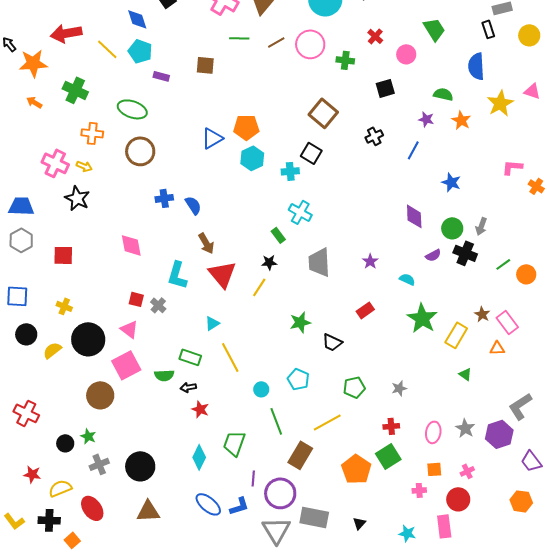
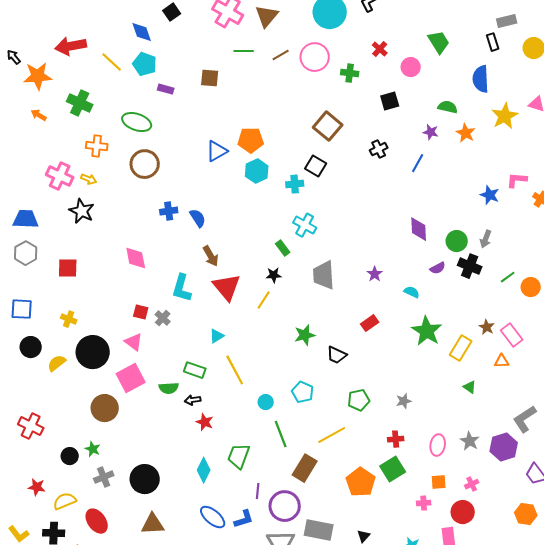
blue star: (451, 182) -> (490, 195), moved

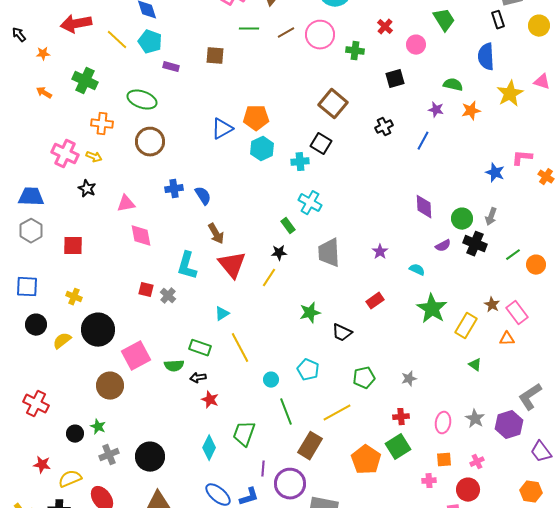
orange star: (38, 76) -> (43, 54), size x0.5
orange star: (466, 133) -> (471, 111), turned 30
black star: (82, 211) -> (87, 189), size x0.7
pink triangle: (134, 342) -> (126, 204), moved, turned -48

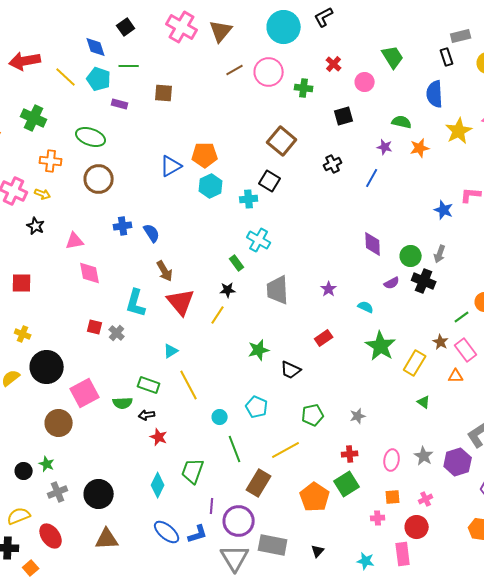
green line: (249, 29) -> (129, 66), moved
green line: (513, 255) -> (462, 317), moved

